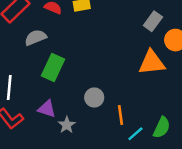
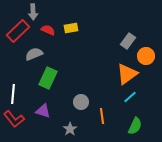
orange triangle: (152, 63) -> (127, 74), turned -30
gray star: (67, 125) -> (70, 129), moved
cyan line: (135, 134) -> (130, 97), moved

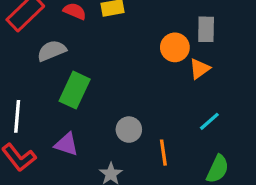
gray rectangle: (128, 41) -> (206, 29), turned -35
orange circle: (146, 56) -> (175, 47), moved
orange triangle: (127, 74) -> (200, 69), moved, size x0.6

